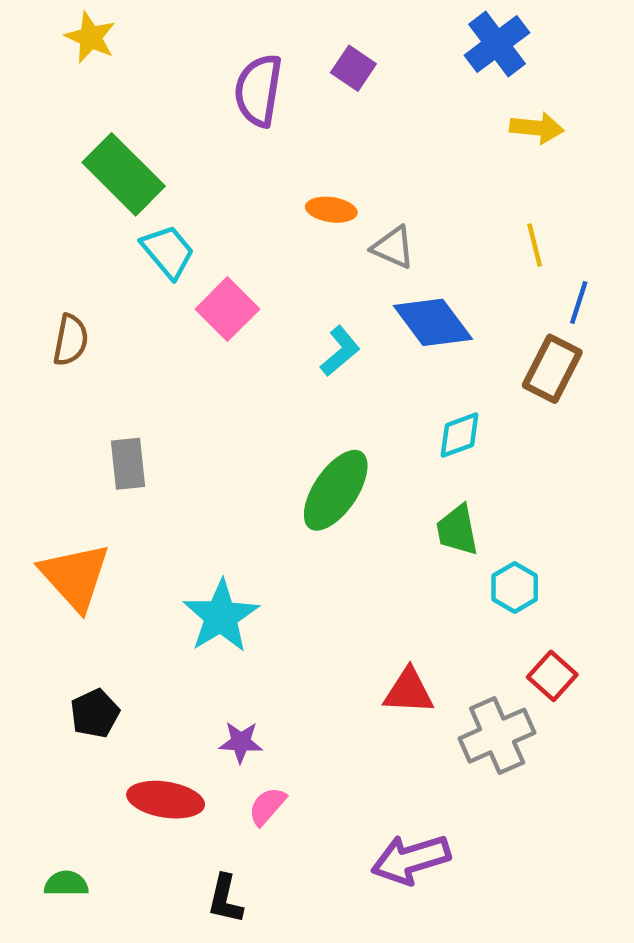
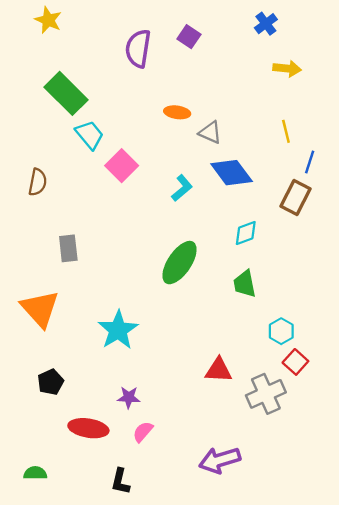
blue cross: (497, 44) -> (266, 24), size x0.7
cyan hexagon: (515, 587) -> (281, 331), moved

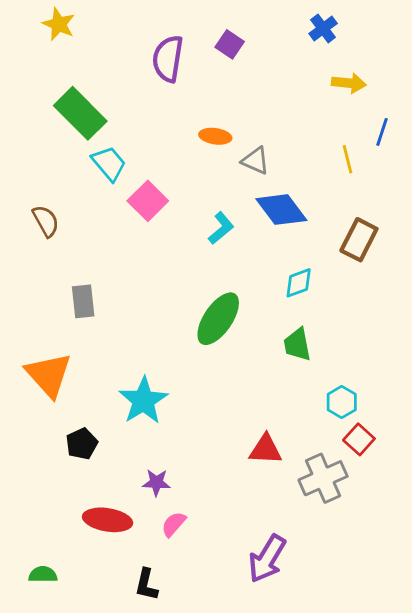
blue line: (310, 162) -> (382, 132), moved
brown semicircle: (38, 182) -> (46, 221), turned -40
black pentagon: (51, 382) -> (82, 444), moved
purple arrow: (220, 460) -> (267, 559), turned -42

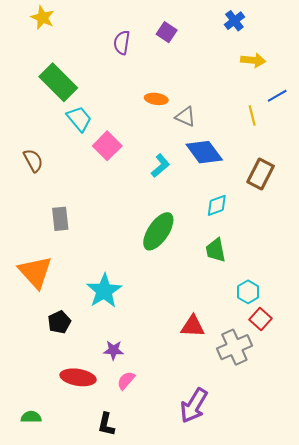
purple semicircle: (168, 59) -> (122, 43), size x0.7
blue line: (382, 132) -> (277, 96), turned 42

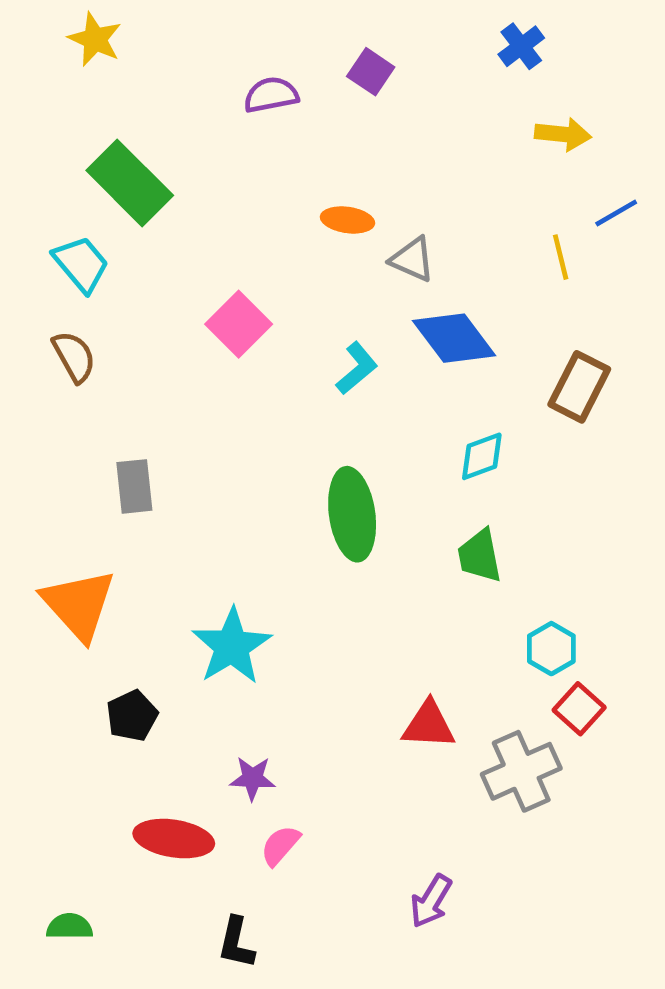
purple semicircle: (122, 43) -> (271, 95), turned 70
cyan trapezoid: (79, 119) -> (81, 264), moved
green ellipse: (158, 231) -> (352, 514), turned -42
purple arrow: (194, 406) -> (431, 901), size x0.7

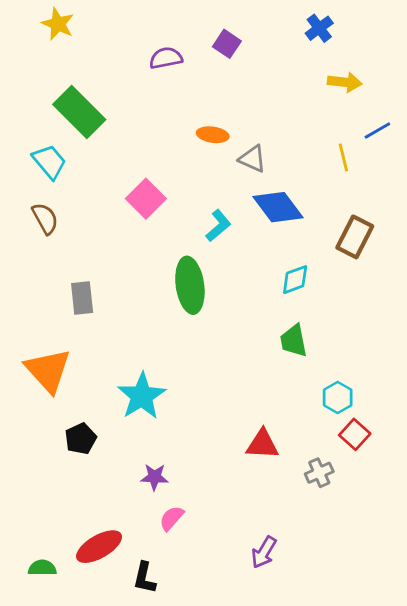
green ellipse: (352, 514) -> (190, 285), moved
gray cross: (521, 771) -> (319, 473), size x0.6
red ellipse: (174, 839) -> (99, 547), moved, turned -39

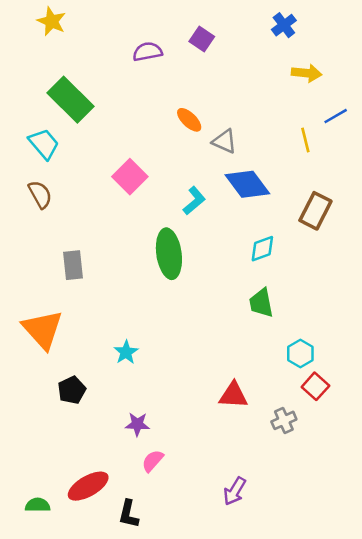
orange ellipse: (213, 135) -> (189, 120), turned 36
cyan star: (142, 396) -> (126, 352), size x0.6

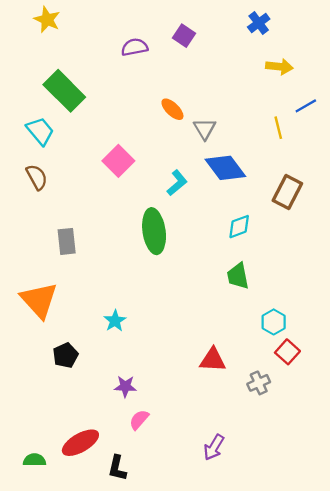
gray triangle: (225, 141) -> (205, 129), turned 35

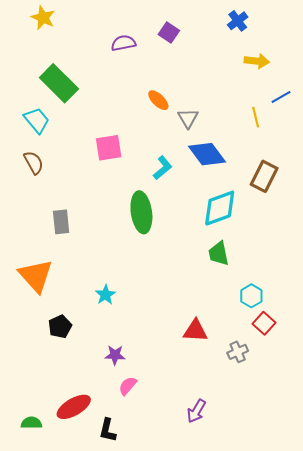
pink square: (118, 161) -> (109, 148), turned 36
cyan diamond: (239, 227) -> (220, 208), size x1.6

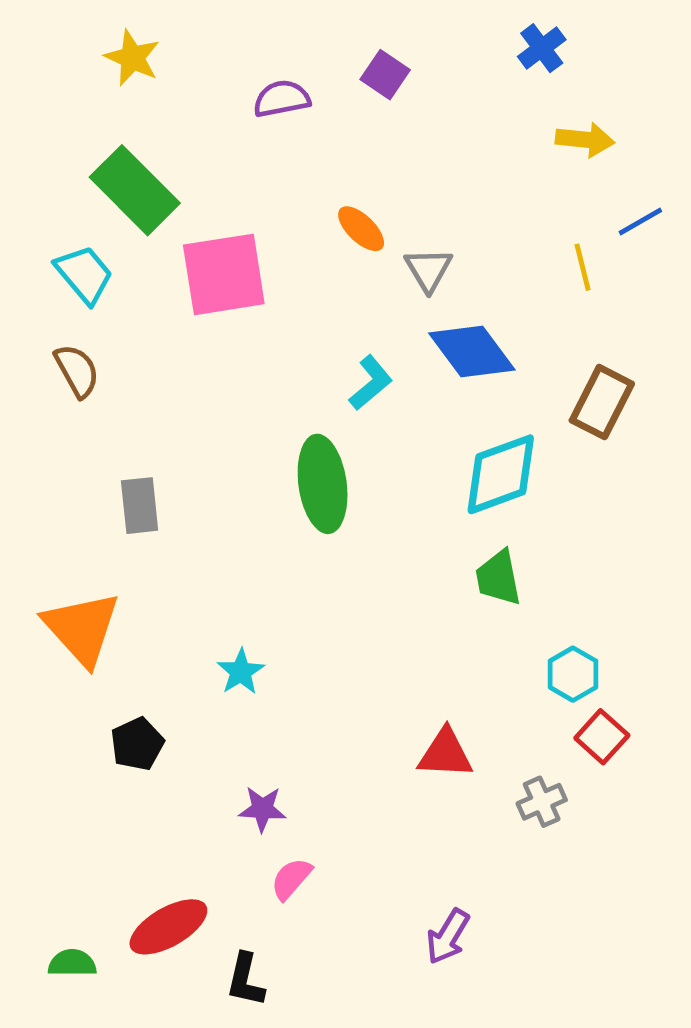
yellow star: (43, 18) -> (132, 58), moved
pink square: (109, 148) -> (224, 274), moved, size x1.4

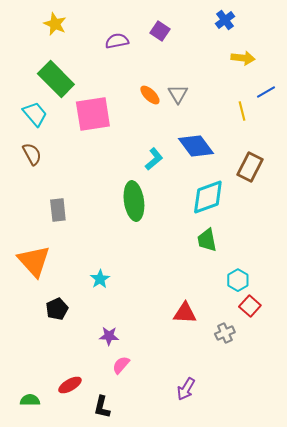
gray triangle: (428, 270) -> (178, 94), moved
red ellipse: (168, 927) -> (70, 385), size x0.7

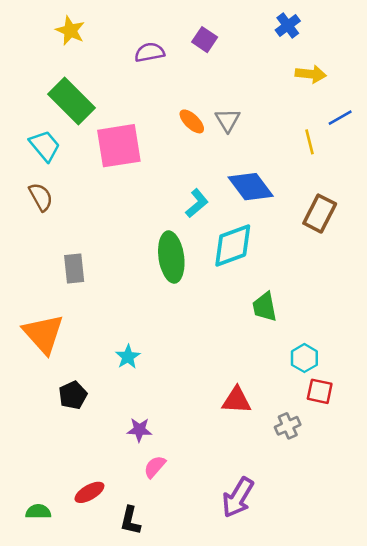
cyan diamond: (208, 197) -> (233, 245), moved
red square: (250, 306) -> (320, 391), turned -30
purple arrow: (186, 389) -> (238, 497), size x1.4

